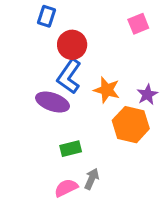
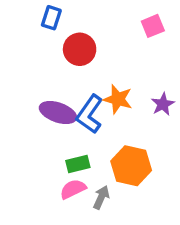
blue L-shape: (69, 76) -> (90, 114), moved
orange hexagon: (131, 125) -> (131, 166), moved
pink semicircle: (66, 188) -> (73, 189), moved

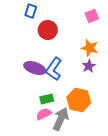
orange star: (118, 99) -> (90, 48), moved
purple star: (163, 104) -> (89, 66), moved
gray arrow: (101, 197) -> (61, 119), size x1.6

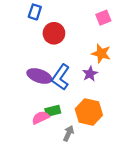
purple star: (89, 66) -> (90, 74), moved
pink semicircle: (44, 114) -> (40, 118), moved
gray arrow: (61, 119) -> (69, 133), size x0.6

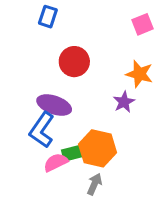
red circle: (54, 33) -> (74, 62), moved
blue L-shape: (61, 77) -> (42, 130), moved
orange hexagon: (89, 112) -> (98, 148), moved

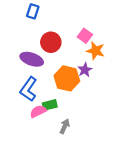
pink square: (143, 24) -> (85, 36), moved, turned -32
purple ellipse: (54, 105) -> (32, 59), moved
orange hexagon: (98, 148) -> (67, 78), moved

